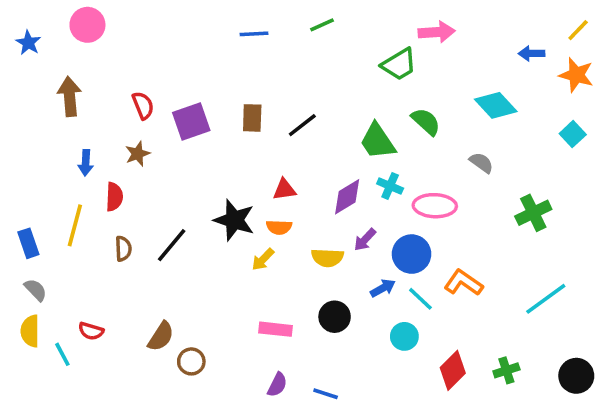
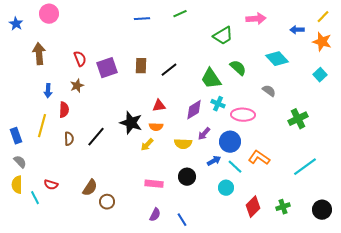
pink arrow: (437, 32) -> (256, 19), moved
blue line: (326, 394) -> (182, 220), turned 40

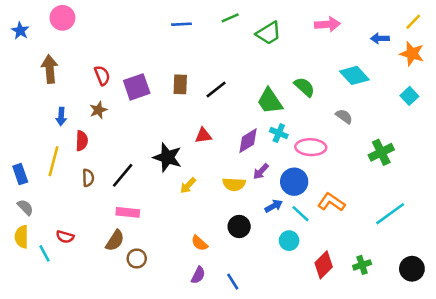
green trapezoid: (223, 36) -> (269, 33), moved
orange semicircle: (156, 127) -> (199, 243), moved, turned 40
pink rectangle: (154, 184) -> (128, 212), moved

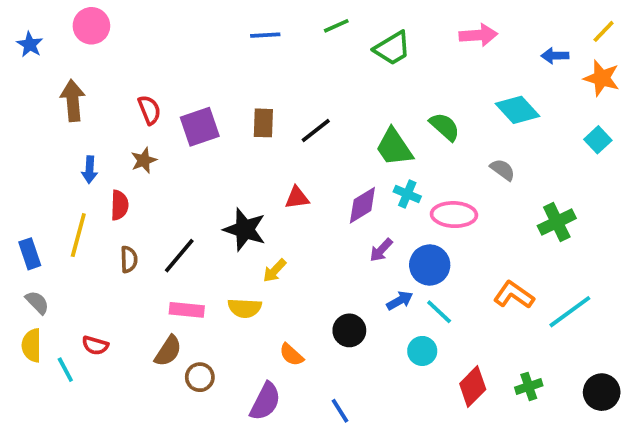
yellow semicircle: (234, 184) -> (245, 308), moved
orange L-shape: (331, 202) -> (514, 295), moved
purple semicircle: (198, 275) -> (265, 401), moved, size x1.5

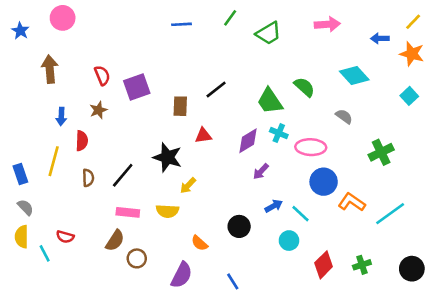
green line: (336, 26) -> (230, 18), turned -30
brown rectangle: (263, 123) -> (180, 106), moved
blue circle: (430, 265) -> (324, 182), moved

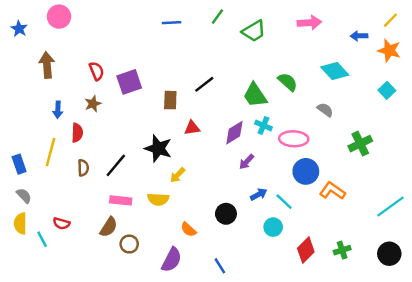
cyan line: (390, 214) -> (390, 207), moved

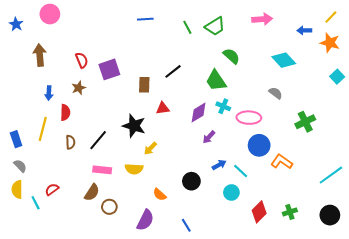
green line: (217, 17) -> (187, 27), moved, turned -64
green semicircle: (288, 82) -> (231, 56), moved
cyan square: (387, 90) -> (337, 77), moved
red semicircle: (61, 223) -> (52, 189), turned 128

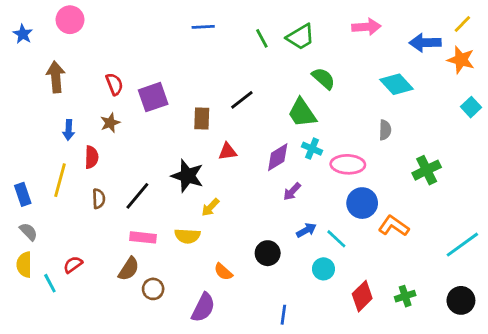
blue arrow: (304, 30) -> (425, 43), size x1.5
gray semicircle: (276, 93) -> (385, 130), turned 56
blue line: (186, 225) -> (283, 315), moved, turned 40

